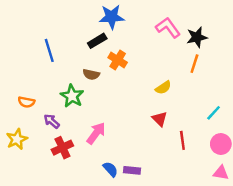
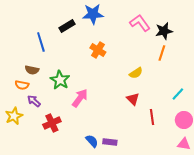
black rectangle: (97, 41) -> (67, 26), moved
brown semicircle: (91, 74) -> (32, 70), moved
purple arrow: (52, 121) -> (34, 101), moved
pink arrow: (96, 133) -> (80, 98), moved

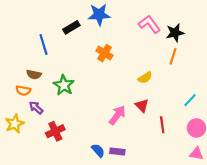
pink arrow: (80, 98) -> (117, 115), moved

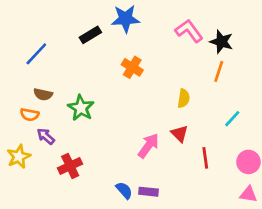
black star: (175, 33) -> (221, 42), turned 30
blue line: (44, 45) -> (36, 54), moved, turned 60
yellow semicircle: (145, 78) -> (184, 98), turned -48
cyan line: (190, 100) -> (232, 119), moved

